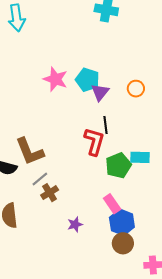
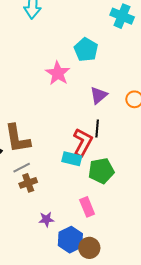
cyan pentagon: (87, 80) -> (86, 50), moved
cyan rectangle: (140, 157) -> (72, 159), moved
blue hexagon: (122, 222) -> (70, 240), moved

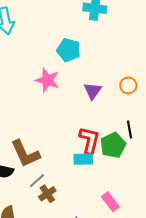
black line: (97, 129) -> (130, 130), moved
green pentagon: (101, 171) -> (113, 145), moved

